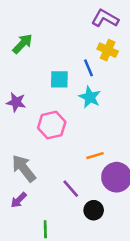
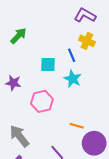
orange line: (95, 156) -> (77, 126), turned 32

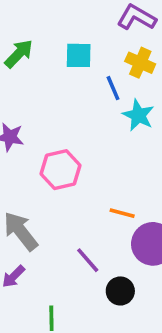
cyan square: (48, 64) -> (79, 55), moved
cyan star: (73, 79) -> (138, 115), moved

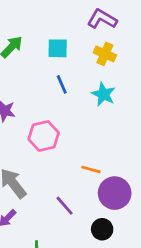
blue line: (113, 88) -> (62, 84), moved
black circle: (120, 291) -> (102, 229), moved

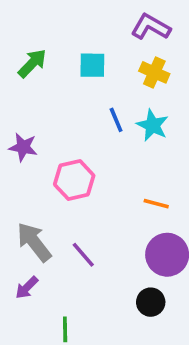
blue line: (62, 84) -> (116, 120), moved
orange line: (91, 169) -> (156, 204), moved
purple line: (65, 206) -> (83, 255), moved

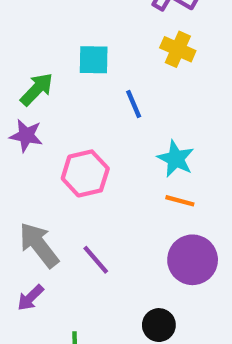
green arrow: (32, 63) -> (37, 89), moved
cyan square: (92, 65) -> (94, 60), moved
cyan star: (153, 125) -> (176, 159), moved
black circle: (151, 302) -> (159, 325), moved

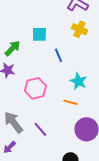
orange line: (180, 201) -> (70, 102), moved

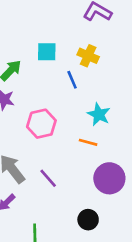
yellow cross: (79, 29) -> (88, 56), moved

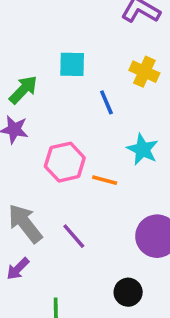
yellow cross: (88, 56) -> (144, 72), moved
orange line: (88, 142) -> (105, 180), moved

